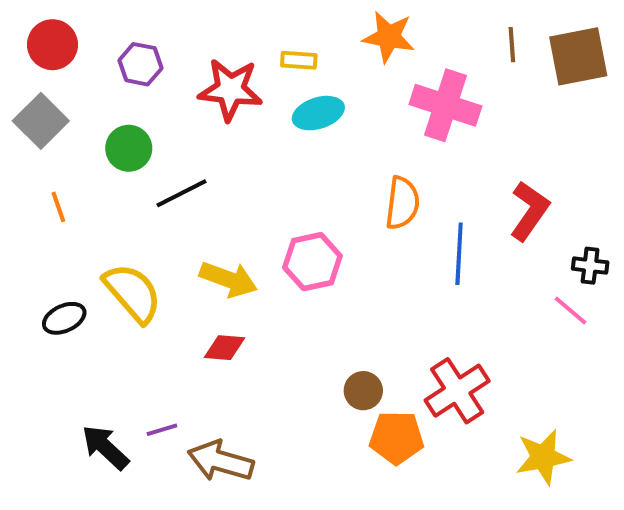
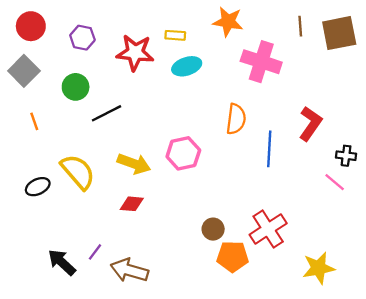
purple line: (162, 430) -> (95, 252), turned -36

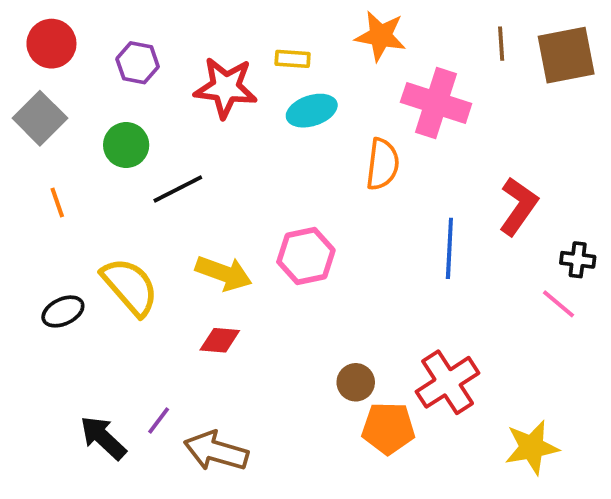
orange semicircle: (236, 119) -> (382, 164), moved

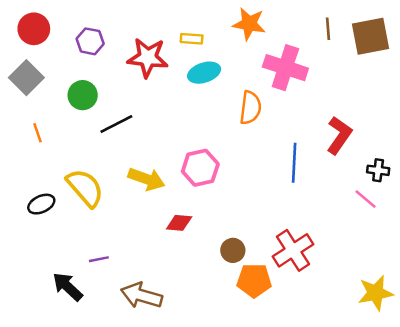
red diamond: (220, 340) -> (179, 223), moved
purple line: (159, 421) -> (99, 259), moved, turned 42
yellow star: (532, 447) -> (376, 293), moved

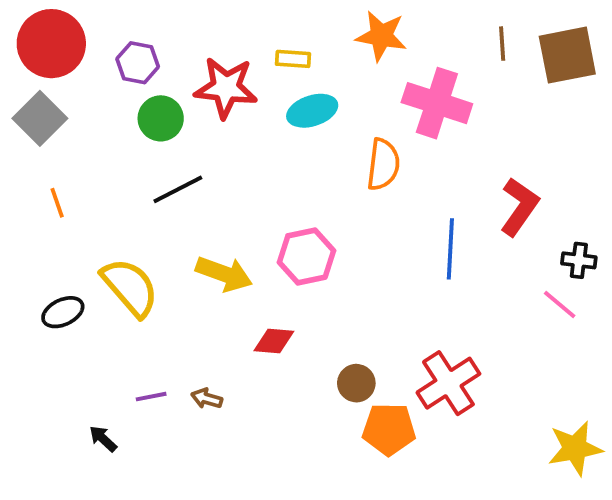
red circle: (34, 29) -> (51, 44), size x1.4
green circle: (83, 95) -> (161, 118), moved
black arrow: (68, 287) -> (103, 439), size x0.6
brown arrow: (141, 295) -> (207, 398), moved, size x0.5

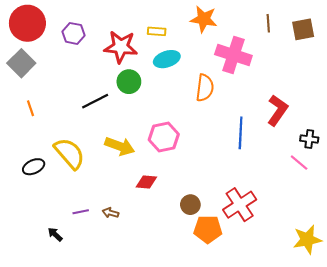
brown square: (567, 55) -> (303, 29), size x0.7
green circle: (161, 118) -> (129, 82), moved

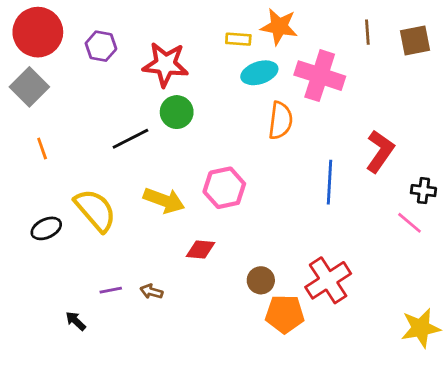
yellow rectangle: (157, 31) -> (238, 39), moved
cyan ellipse: (167, 59) -> (259, 73), moved

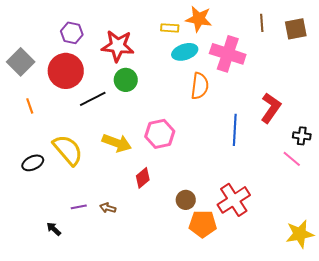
red circle: (38, 32) -> (66, 71), moved
red diamond: (200, 249) -> (143, 178), turned -45

